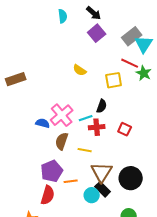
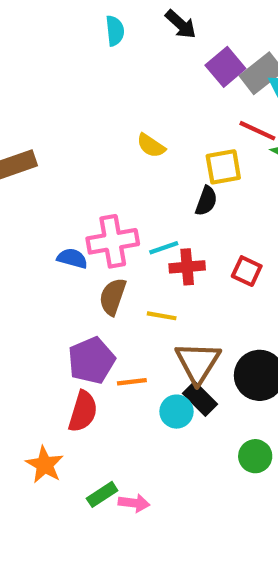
purple square: (97, 33) -> (225, 67), moved
black semicircle: (102, 106) -> (206, 201), moved
pink cross: (62, 115) -> (113, 241), turned 30

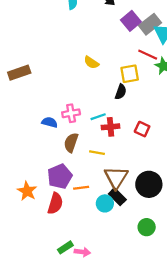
pink cross: (113, 241) -> (71, 113), size x0.7
orange star: (45, 465) -> (27, 191), moved

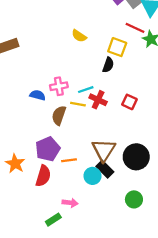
yellow square: (130, 74) -> (117, 47), turned 30
red cross: (111, 127) -> (98, 100), turned 30
yellow line: (97, 153) -> (78, 104), moved
pink arrow: (82, 252) -> (70, 203), moved

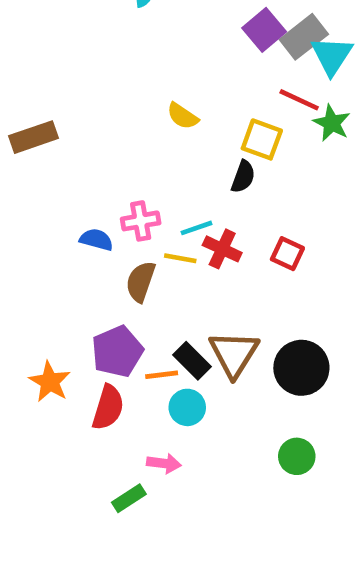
black rectangle: (105, 169) -> (192, 361), moved
cyan circle: (92, 176) -> (187, 407), moved

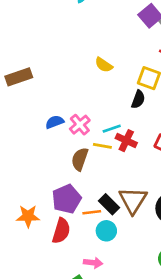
pink cross: (141, 221) -> (80, 125), turned -30
blue semicircle: (96, 240) -> (55, 122), moved, turned -36
orange star: (50, 382) -> (28, 216), turned -30

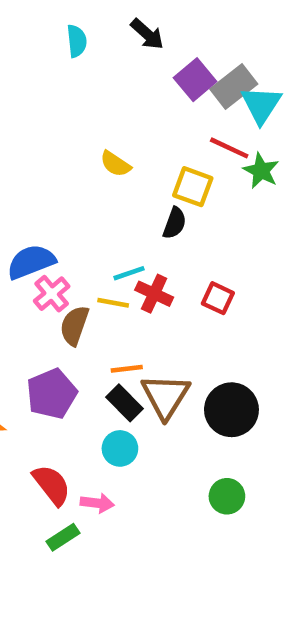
blue semicircle: (55, 122) -> (31, 262), size x1.5
pink cross: (80, 125) -> (52, 294), moved
orange line: (92, 212) -> (127, 369), moved
red semicircle: (61, 231) -> (52, 485), moved, turned -55

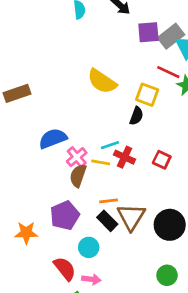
purple square: (195, 80) -> (148, 32), turned 35
yellow semicircle: (115, 164) -> (102, 81), size x1.6
pink cross: (52, 294) -> (77, 157), moved
cyan circle: (120, 448) -> (89, 247), moved

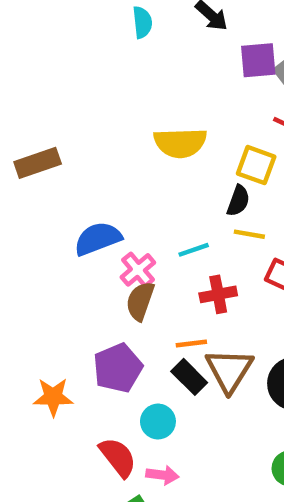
yellow semicircle: (102, 81) -> (180, 143), turned -36
red cross: (125, 157) -> (218, 294), moved, turned -36
yellow line: (101, 162) -> (249, 234), moved

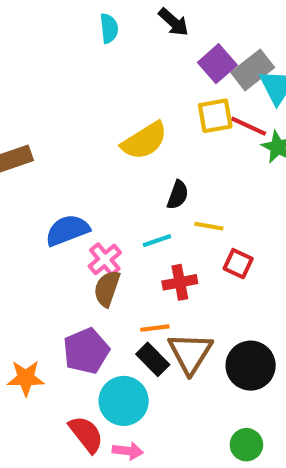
purple square: (258, 60) -> (217, 64), turned -36
yellow semicircle: (180, 143) -> (144, 141), turned -30
yellow square: (256, 165) -> (215, 116), moved, turned -30
black semicircle: (238, 201) -> (178, 195), moved
cyan circle: (158, 422) -> (124, 401), size x1.5

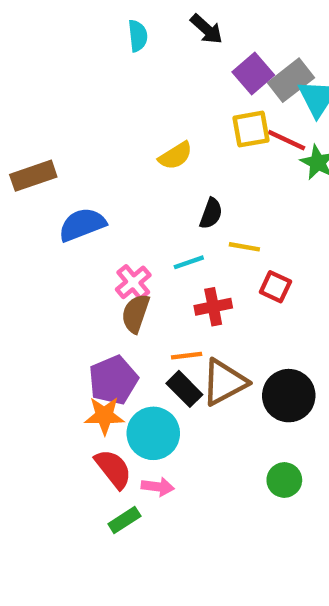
yellow semicircle: (144, 141) -> (175, 156), size x0.7
blue semicircle: (67, 230) -> (82, 225), moved
brown triangle: (190, 353) -> (224, 382), turned 30
orange star: (26, 378) -> (104, 416), moved

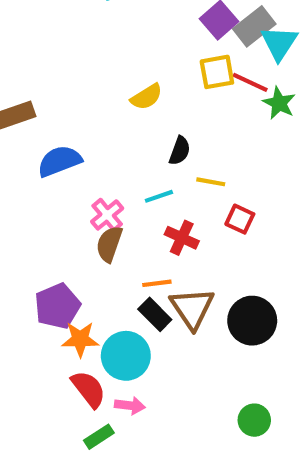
red cross: (213, 307) -> (182, 238), turned 36
purple pentagon: (113, 380) -> (57, 306), moved
brown triangle: (224, 382) -> (192, 308), turned -36
green circle: (284, 480) -> (254, 420), moved

